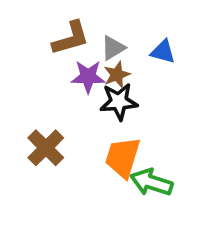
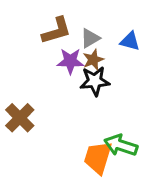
brown cross: (46, 148) -> (20, 118), moved
orange trapezoid: (123, 157) -> (98, 158), moved

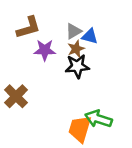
brown L-shape: (57, 31) -> (28, 27), moved
blue triangle: (130, 41) -> (90, 36), moved
purple star: (70, 61) -> (45, 50), moved

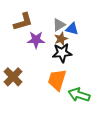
orange trapezoid: (80, 129) -> (57, 80), moved

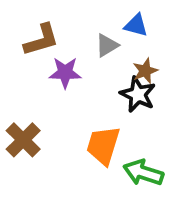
blue triangle: (72, 29) -> (136, 25), moved
brown star: (61, 39) -> (145, 71), moved
black star: (62, 53) -> (138, 94), moved, turned 30

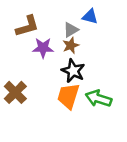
brown star: (145, 71) -> (71, 45), moved
black star: (138, 94) -> (73, 71), moved
green arrow: (143, 173) -> (98, 98), moved

